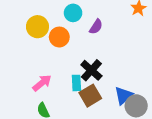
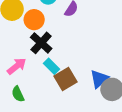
black cross: (91, 70) -> (41, 43), moved
cyan rectangle: (76, 83) -> (52, 66), turned -42

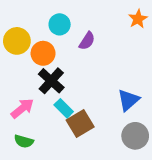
blue triangle: (99, 79) -> (128, 100), moved
green semicircle: (18, 94) -> (24, 141), turned -49

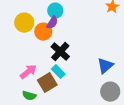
purple semicircle: (87, 41) -> (52, 23), moved
black cross: (51, 81) -> (60, 52), moved
brown square: (80, 123) -> (47, 83), moved

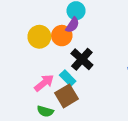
yellow circle: (24, 23) -> (39, 37), moved
cyan rectangle: (58, 72) -> (68, 78), moved

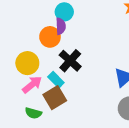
purple semicircle: (72, 25) -> (61, 26), turned -35
yellow circle: (39, 37) -> (27, 63), moved

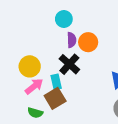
purple semicircle: (61, 26) -> (72, 40), moved
orange circle: (50, 37) -> (88, 42), moved
cyan rectangle: (56, 80) -> (56, 82), turned 32

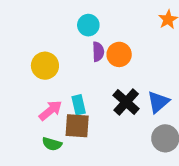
black cross: (69, 64) -> (126, 102), moved
yellow circle: (30, 66) -> (45, 66), moved
brown square: (55, 98) -> (77, 126), turned 35

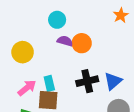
purple semicircle: (98, 52) -> (65, 41), turned -72
black cross: (126, 102) -> (87, 81), turned 35

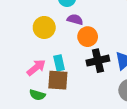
orange circle: (82, 43) -> (88, 37), moved
yellow circle: (23, 52) -> (44, 27), moved

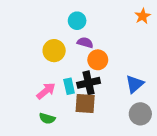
black cross: (98, 61) -> (89, 83), moved
brown square: (58, 80) -> (85, 104), moved

